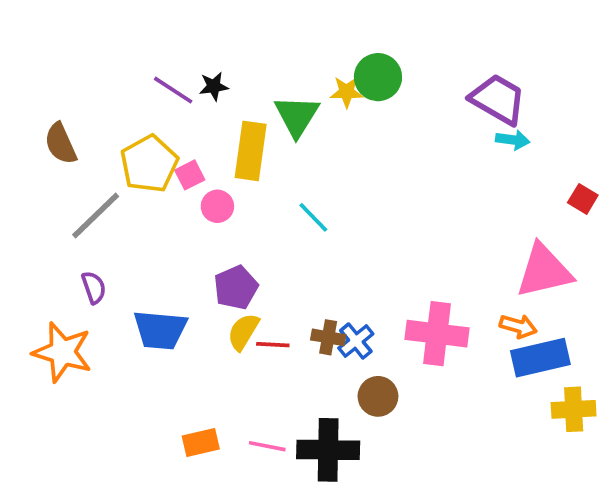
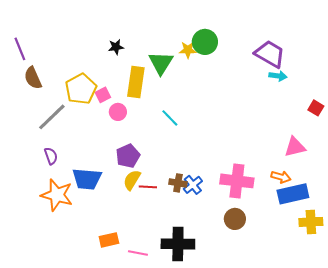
purple line: (173, 90) -> (20, 49), moved, turned 35
pink triangle: (544, 271) -> (295, 147), size x0.7
orange star: (62, 352) -> (57, 195), moved
brown circle: (378, 396) -> (235, 219), moved
pink line: (267, 446) -> (138, 253), moved

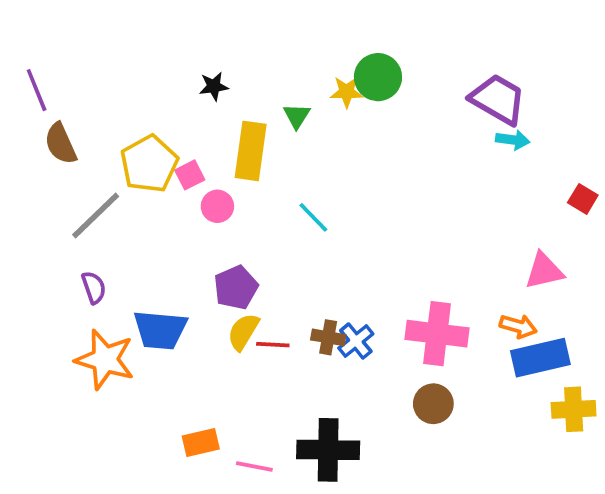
green triangle: (161, 63) -> (297, 116), size x0.6

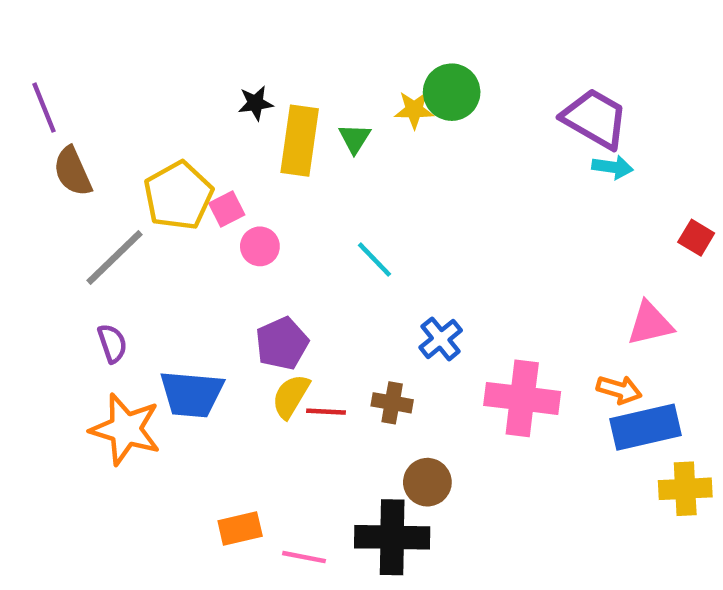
yellow rectangle: (251, 151) -> (300, 141), moved
blue cross: (356, 341) -> (441, 339), moved
brown circle: (433, 404) -> (427, 482), moved

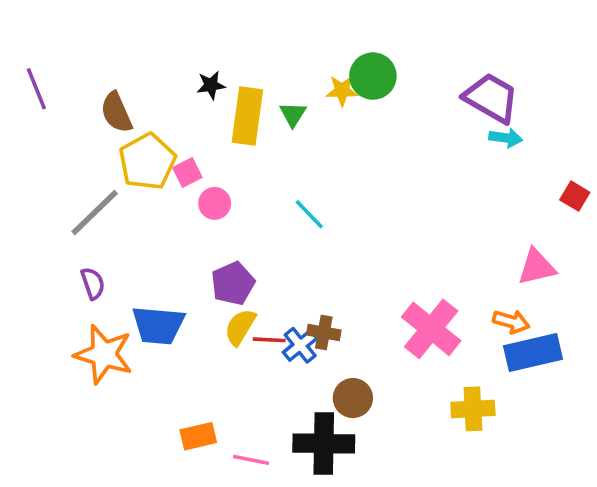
brown semicircle: (73, 171) -> (116, 112), moved
blue cross: (441, 339) -> (300, 345), moved
pink cross: (522, 398) -> (431, 329), turned 32
yellow cross: (685, 489) -> (473, 409), moved

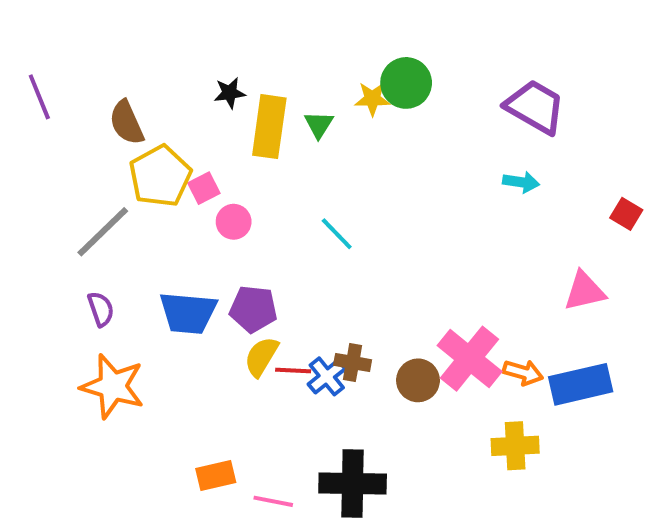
cyan arrow: (506, 138) -> (521, 182), moved
purple pentagon: (233, 283) -> (253, 309), turned 30
orange arrow: (511, 322) -> (523, 372), moved
blue trapezoid: (158, 325) -> (188, 313), moved
brown circle: (353, 398) -> (418, 380), moved

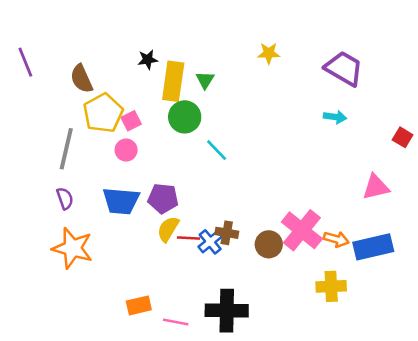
green circle: (406, 83) -> (185, 117), moved
yellow star: (372, 99) -> (269, 53), moved
pink circle: (234, 222) -> (126, 150), moved
gray line: (103, 232) -> (66, 149), turned -33

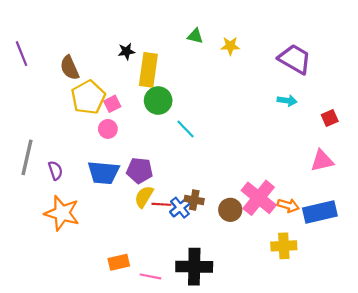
green triangle: (205, 80) -> (195, 36), moved, turned -49
red square: (403, 137) -> (330, 118), moved, turned 35
gray line: (66, 149) -> (27, 157), moved

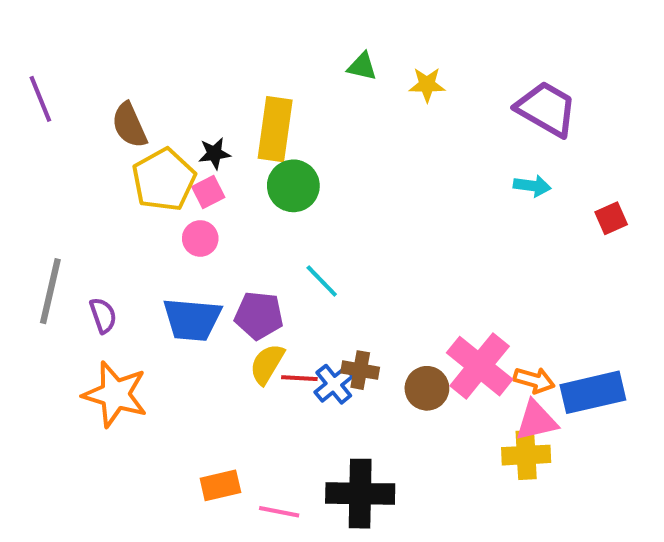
black star: (126, 51) -> (214, 153), moved
cyan line: (185, 129) -> (322, 281), moved
pink triangle: (322, 161) -> (536, 421), moved

